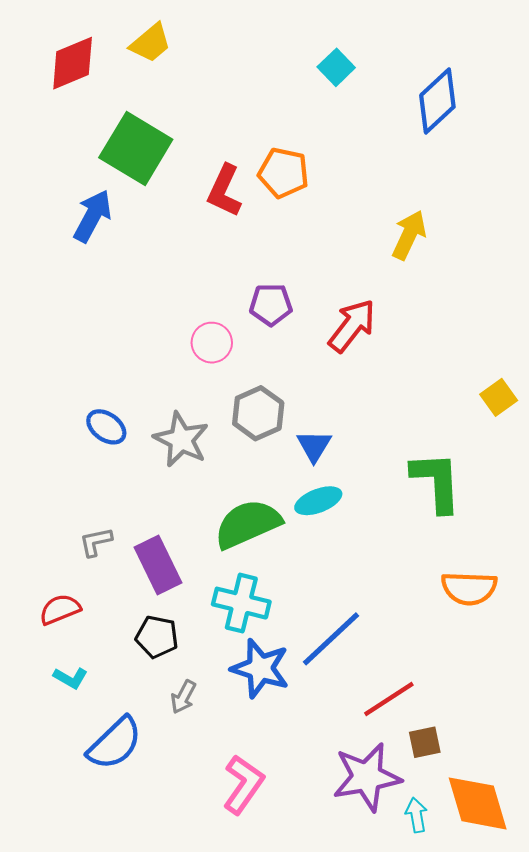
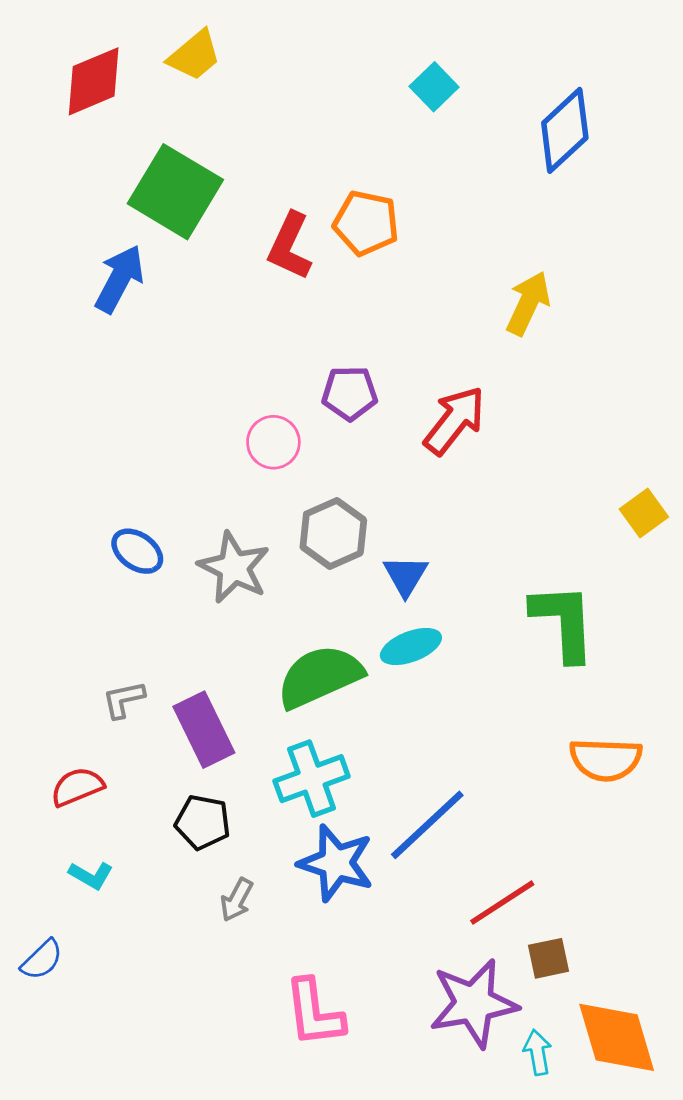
cyan cross: (241, 603) -> (312, 779), turned -34
blue semicircle: (115, 743) -> (42, 960), moved, size x0.6
pink L-shape: (243, 784) -> (314, 1013), turned 138

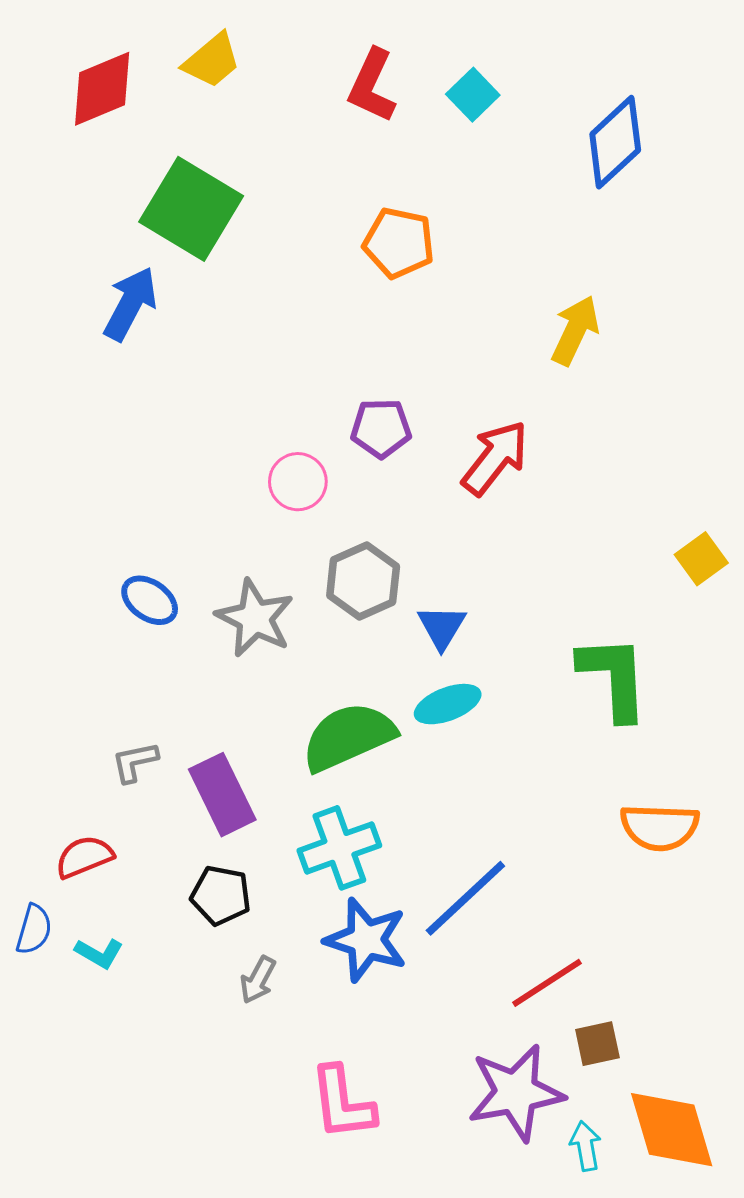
red L-shape: (290, 246) -> (372, 86), moved
blue semicircle: (42, 960) -> (34, 929), moved, turned -30

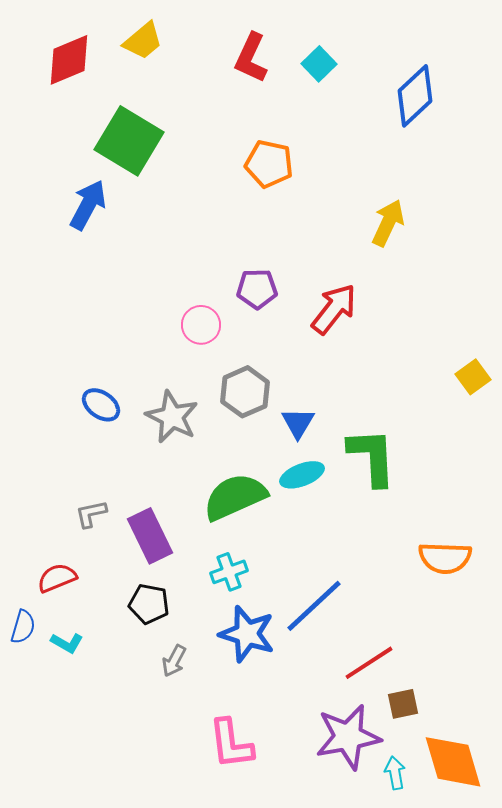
green L-shape: (614, 677) -> (372, 457), moved
cyan cross: (339, 848) -> (229, 572), size x0.7

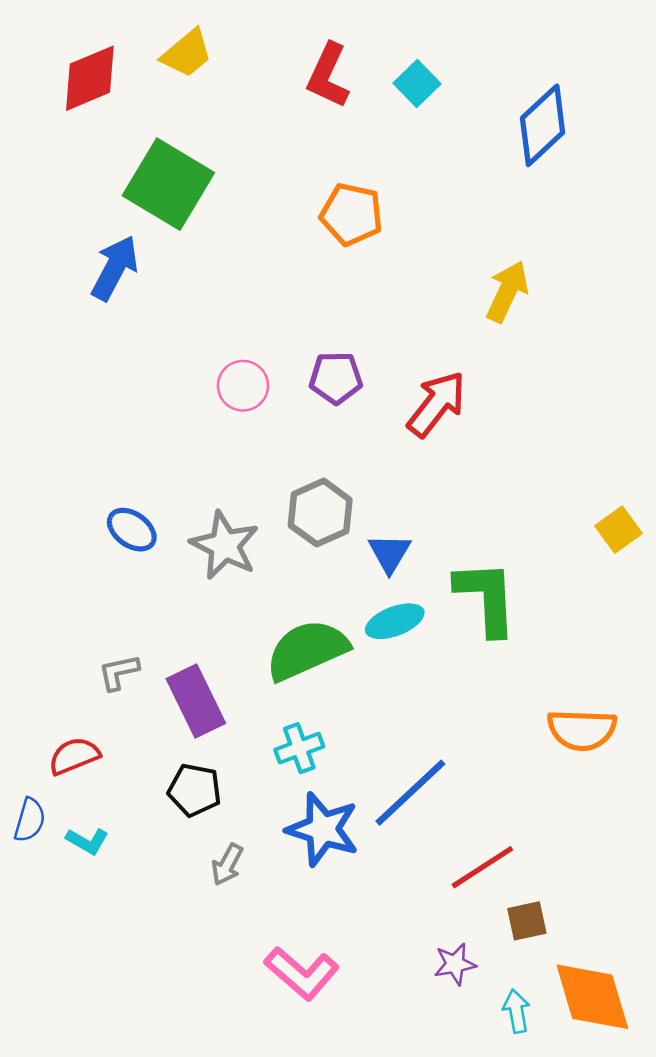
pink circle: (201, 325) -> (243, 386), moved
yellow square: (473, 377) -> (618, 530), moved
purple star: (348, 737) -> (455, 964), size x0.5
pink L-shape: (231, 744) -> (302, 973), turned -42

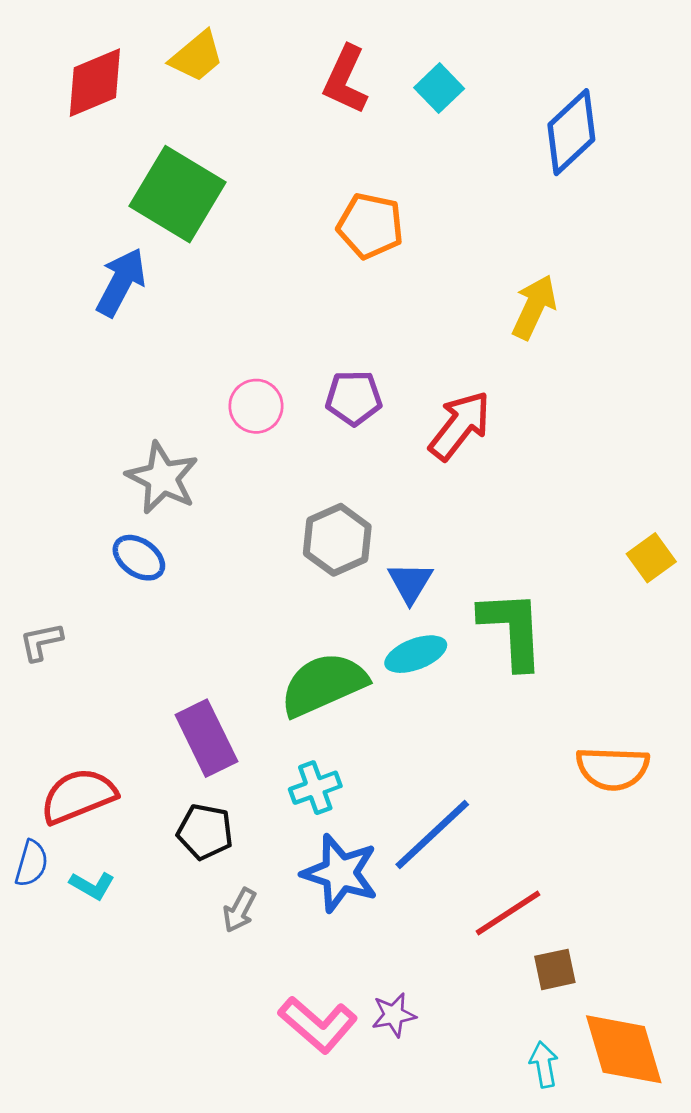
gray star: (225, 545) -> (162, 478), moved
gray L-shape: (119, 672) -> (41, 642), moved
red semicircle: (74, 756) -> (78, 796), size x1.4
purple star: (455, 964) -> (394, 1015), moved

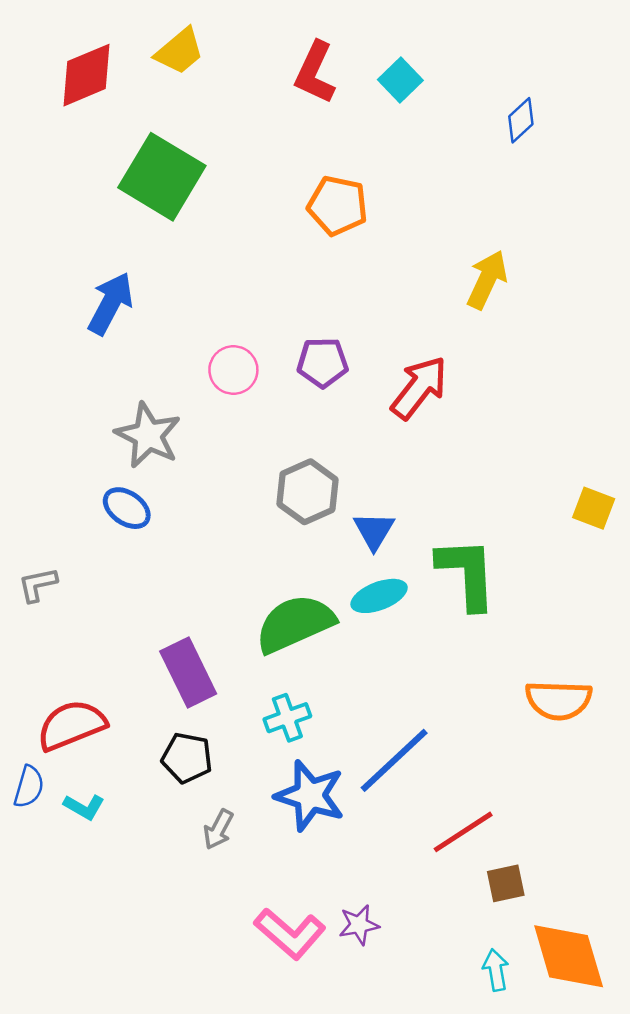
blue diamond: (571, 132) -> (521, 120), size x0.6
blue arrow: (121, 282) -> (110, 303), moved
yellow square: (651, 558) -> (594, 508), turned -33

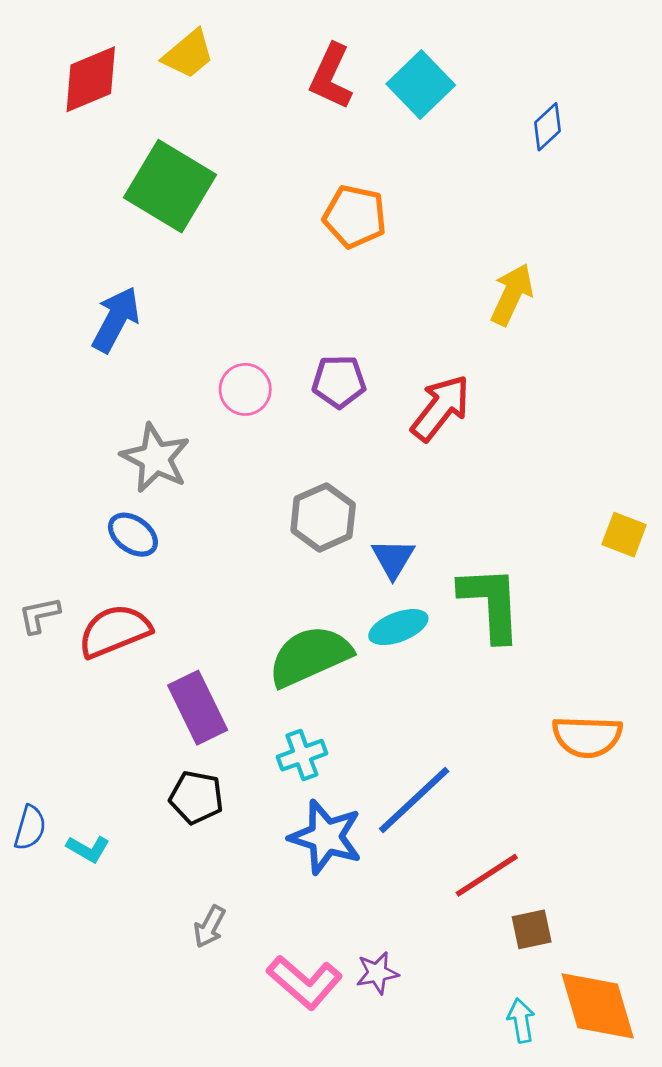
cyan square: (400, 80) -> (421, 84), size x1.4
red semicircle: (71, 725) -> (115, 631), moved
gray arrow: (218, 829) -> (210, 927), moved

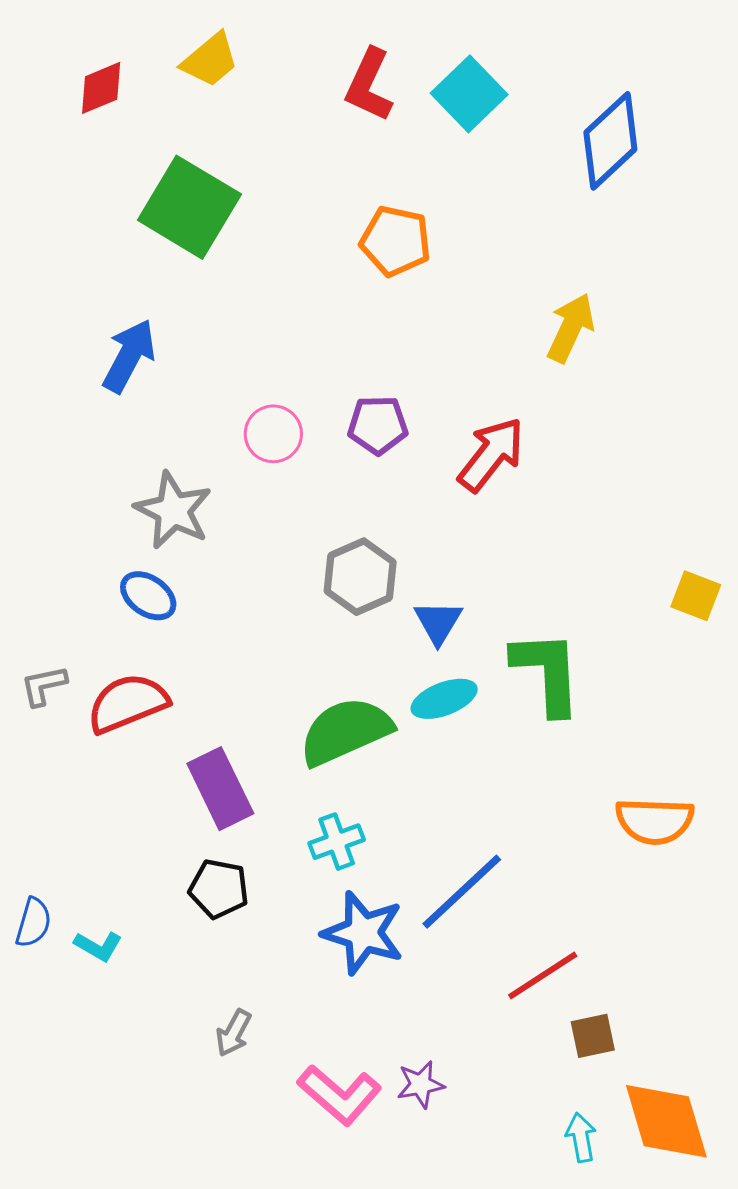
red diamond: (91, 79) -> (101, 88), size x0.7
blue diamond: (547, 127) -> (610, 141), size x1.8

